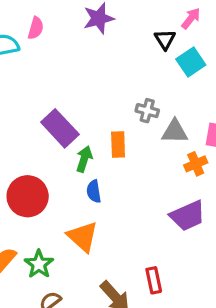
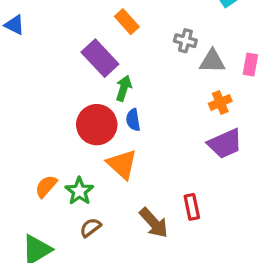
orange rectangle: (118, 145) -> (127, 22), moved, turned -40
orange cross: (196, 164) -> (220, 102), moved
red circle: (28, 196) -> (97, 125), moved

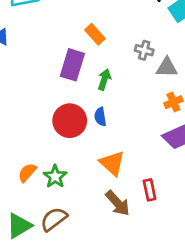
purple rectangle: (100, 58) -> (72, 65), turned 60
green arrow: (124, 88) -> (104, 79), moved
orange triangle: (122, 164) -> (112, 163), moved
brown semicircle: (90, 228) -> (54, 219), moved, size x1.5

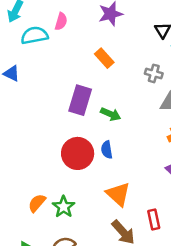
orange rectangle: (95, 34) -> (104, 58), moved
gray cross: (144, 50) -> (154, 73), moved
green arrow: (104, 79) -> (111, 114), turned 96

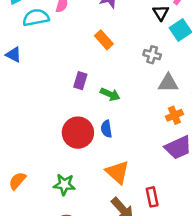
purple rectangle: (80, 100) -> (80, 81), size x0.6
orange semicircle: (37, 203) -> (17, 181), moved
green star: (64, 207) -> (64, 185), turned -30

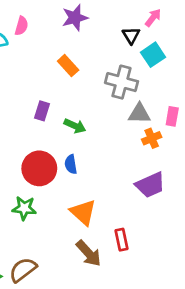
gray cross: (152, 55) -> (121, 82), size x1.6
orange cross: (174, 115) -> (152, 138), moved
green star: (64, 185) -> (24, 208), moved

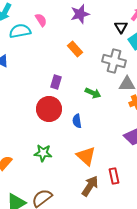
pink semicircle: (21, 26) -> (41, 20), turned -48
green arrow: (75, 126) -> (93, 93), moved
red circle: (39, 168) -> (49, 109), moved
brown arrow: (89, 253) -> (90, 186), turned -105

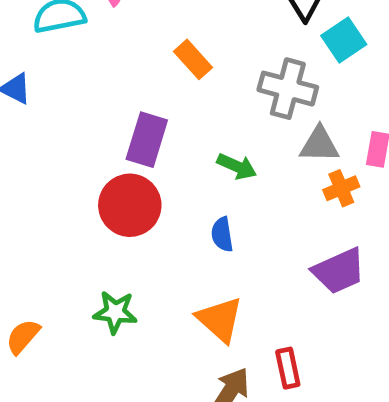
purple rectangle: (56, 82) -> (147, 140), size x1.5
blue semicircle: (77, 121) -> (222, 234), moved

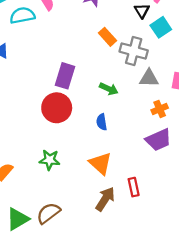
orange rectangle: (193, 59) -> (108, 37), moved
orange cross: (341, 188) -> (160, 109), moved

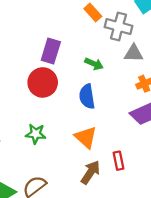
blue semicircle: (102, 122) -> (87, 96), size x1.5

